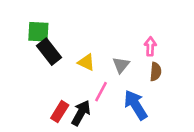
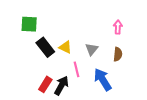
pink arrow: (150, 46) -> (118, 27), moved
black rectangle: (49, 52) -> (45, 47), moved
pink line: (101, 92) -> (77, 69), turned -42

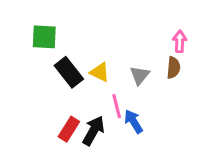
brown semicircle: (118, 54) -> (174, 68), moved
blue arrow: (103, 79) -> (134, 121), moved, size x0.7

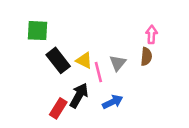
pink line: (117, 106) -> (98, 72), moved
blue arrow: (134, 121) -> (113, 102), turned 96
black arrow: (94, 131) -> (79, 95), moved

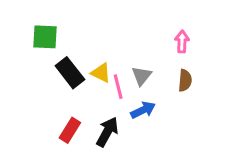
brown semicircle: (146, 57) -> (185, 80), moved
black arrow: (79, 95) -> (107, 132), moved
blue arrow: (113, 102) -> (143, 110), moved

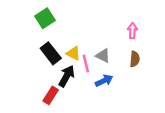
green square: (45, 37) -> (45, 18), moved, turned -36
gray triangle: (141, 76) -> (103, 56), turned -42
black arrow: (107, 132) -> (67, 76), moved

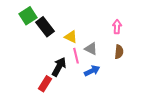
green square: (45, 18) -> (28, 16), moved
black rectangle: (51, 53) -> (45, 27), moved
yellow triangle: (73, 53) -> (71, 37), moved

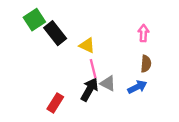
gray triangle: (91, 49) -> (108, 83), moved
black arrow: (59, 67) -> (89, 89), moved
blue arrow: (92, 71) -> (137, 87), moved

